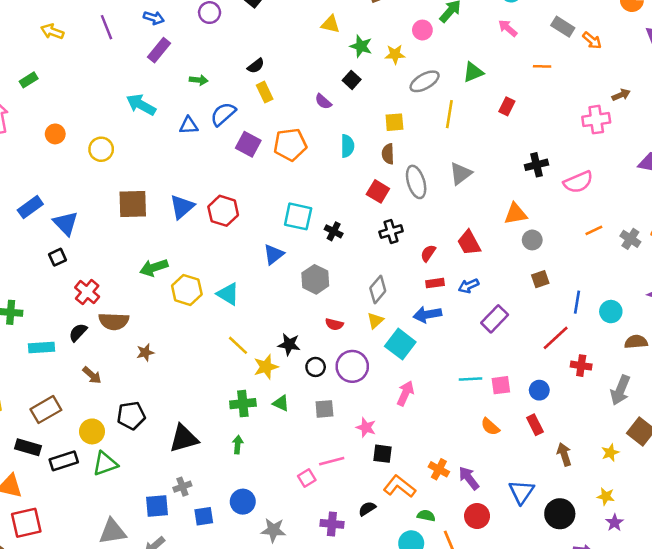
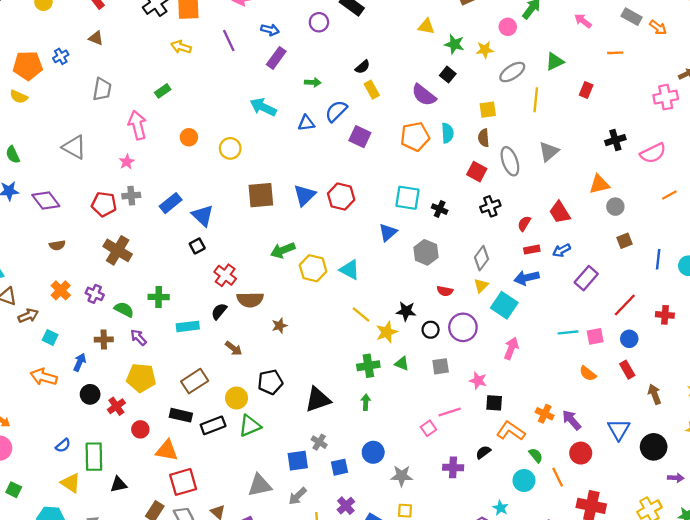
purple semicircle: (323, 102) -> (424, 95), size x1.6
orange pentagon: (290, 145) -> (415, 137), moved
red line: (556, 338) -> (625, 305), moved
gray cross: (182, 487) -> (319, 442), turned -35
green semicircle: (426, 516) -> (536, 455), turned 42

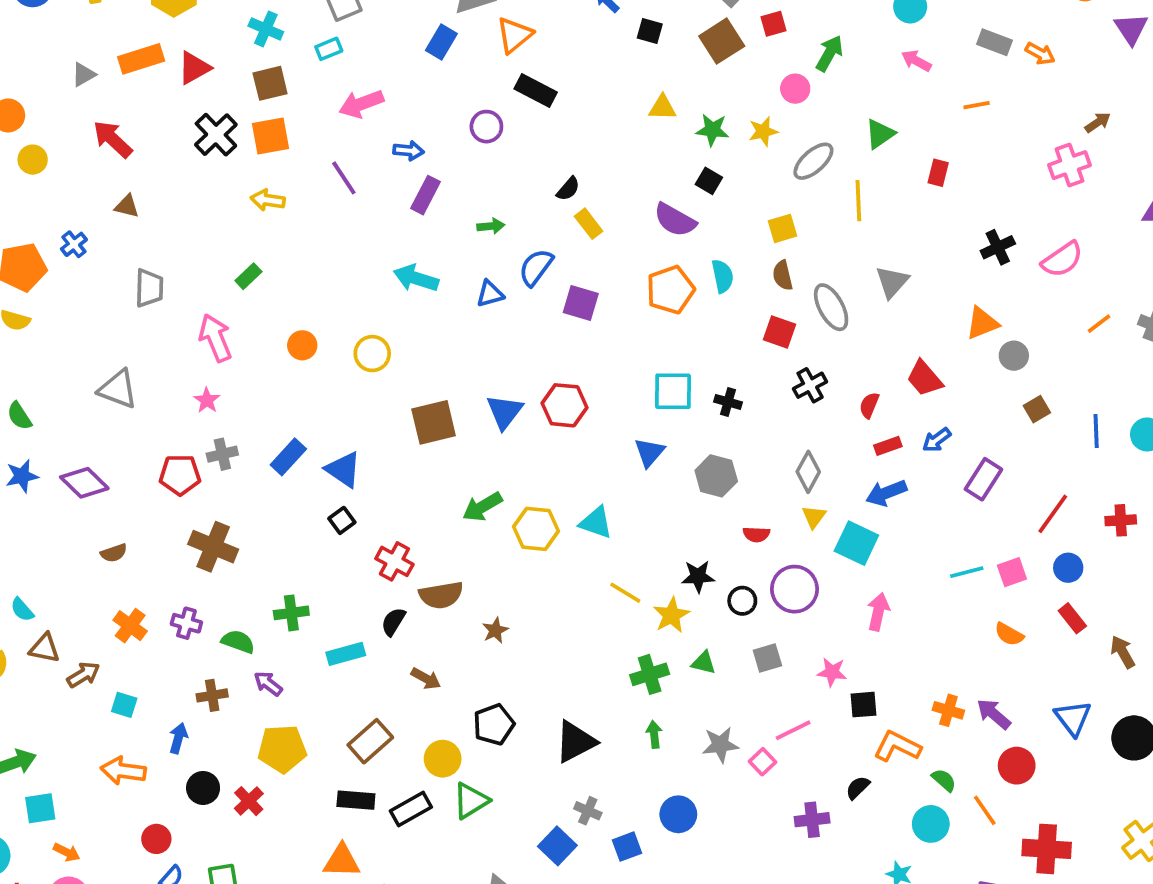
red circle: (140, 429) -> (156, 839), moved
blue square: (298, 461) -> (557, 846), turned -30
gray star: (402, 476) -> (720, 745), moved

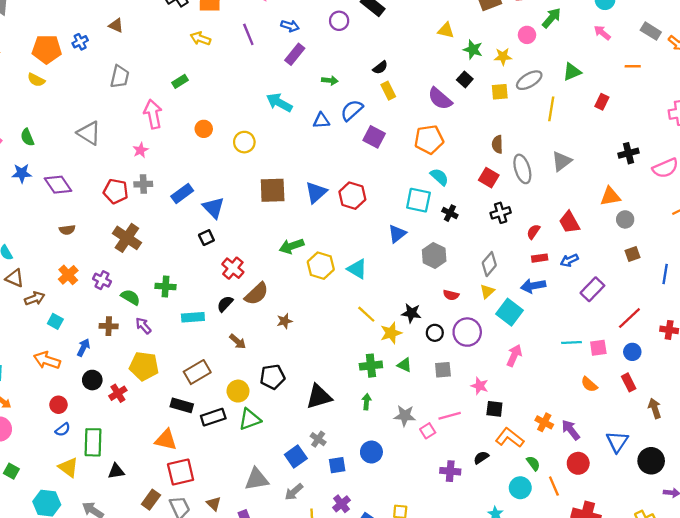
yellow square: (783, 228) -> (500, 92), moved
cyan semicircle: (723, 276) -> (439, 177), moved, turned -48
brown semicircle: (441, 595) -> (257, 294), turned -45

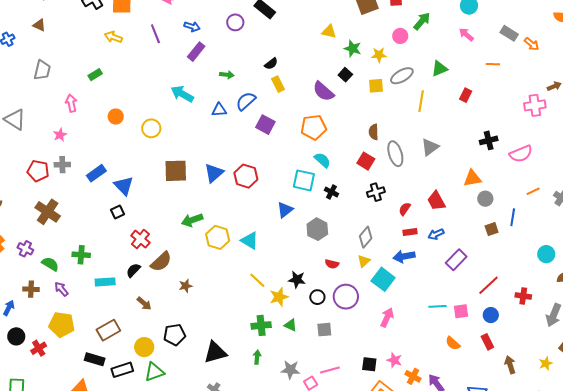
pink arrow: (153, 114) -> (71, 103), size x0.7
blue line: (665, 274) -> (513, 217), moved
pink star: (480, 386) -> (394, 360), moved

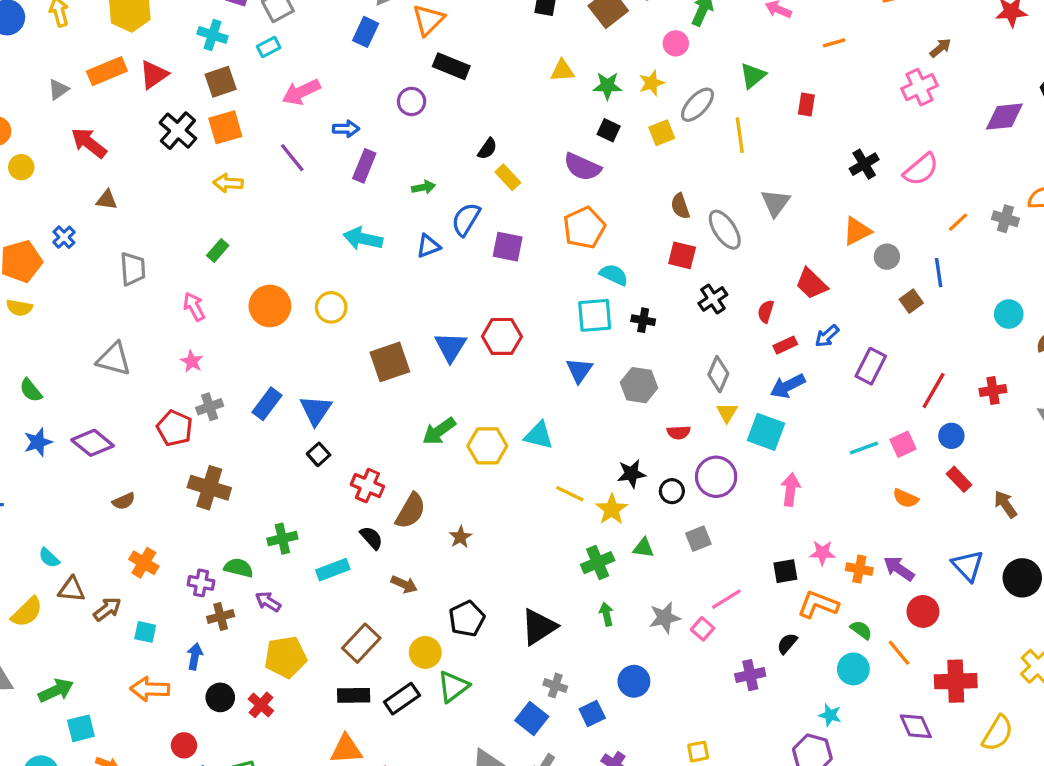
orange circle: (116, 117) -> (270, 306), size x1.6
red pentagon: (38, 171) -> (175, 428), turned 30
blue triangle: (124, 186) -> (316, 410), turned 35
purple cross: (25, 249) -> (201, 583), moved
black semicircle: (133, 270) -> (371, 538), turned 112

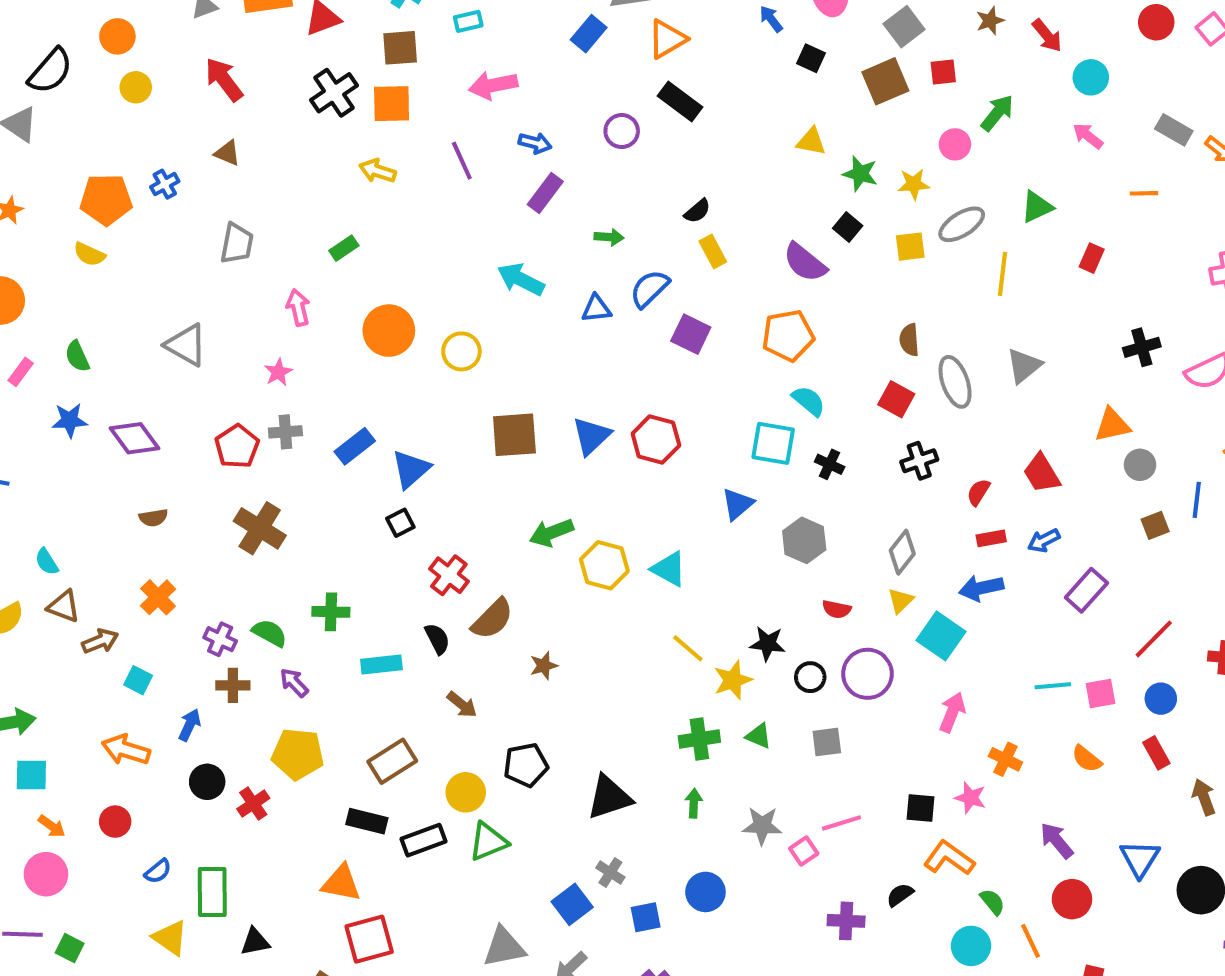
orange cross: (859, 569) -> (1005, 759), moved
red circle: (184, 745) -> (115, 822), moved

